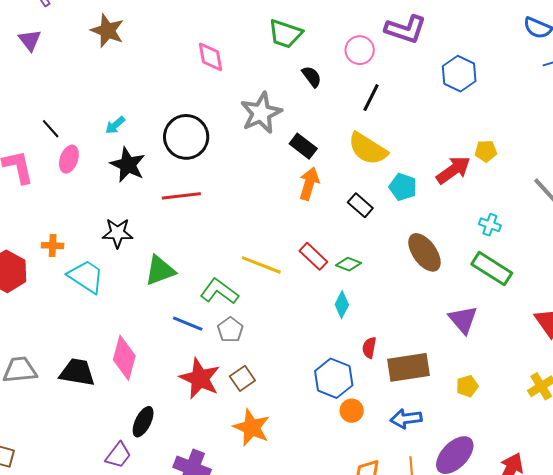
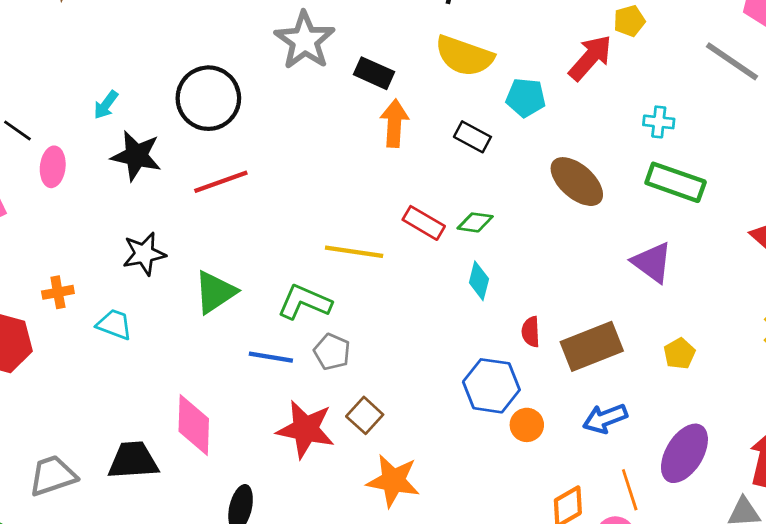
cyan trapezoid: (86, 276) -> (114, 324), size x0.7

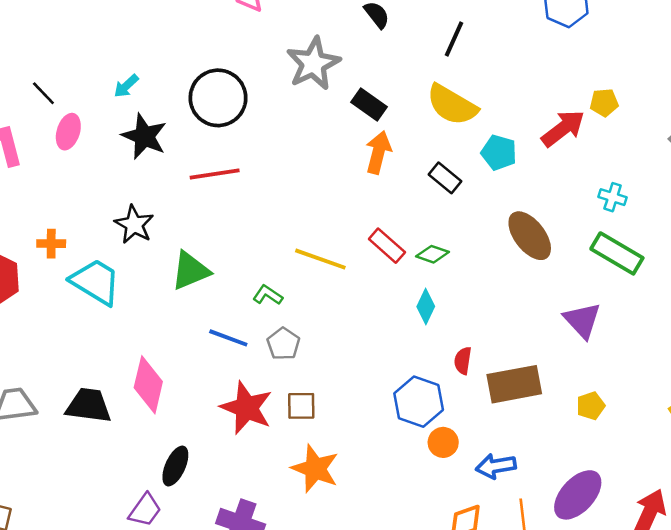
black star: (144, 254) -> (134, 225), turned 30
green L-shape: (304, 302) -> (268, 295), size x0.6
cyan trapezoid: (114, 324) -> (96, 282), size x1.6
brown square: (365, 415) -> (301, 406), turned 36
blue arrow: (605, 418) -> (496, 466), moved

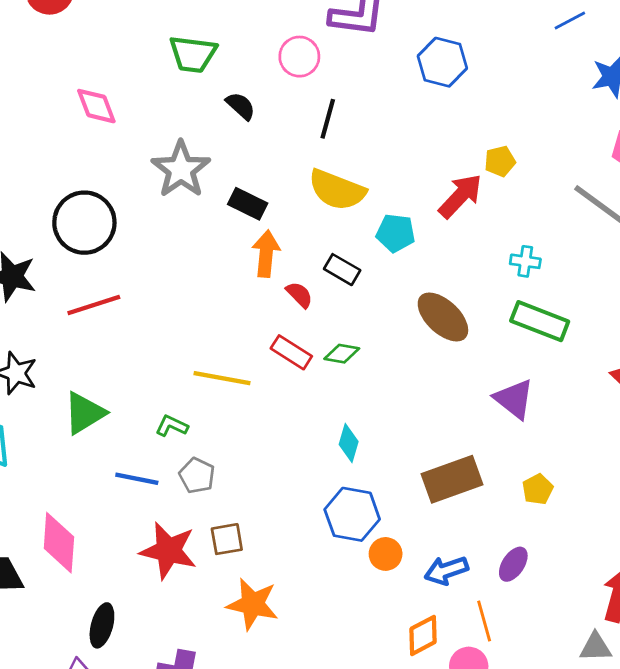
cyan diamond: (426, 307) -> (349, 443), moved
red semicircle: (463, 361) -> (299, 295), moved, turned 136
purple ellipse: (578, 495) -> (513, 564), moved, size x0.6

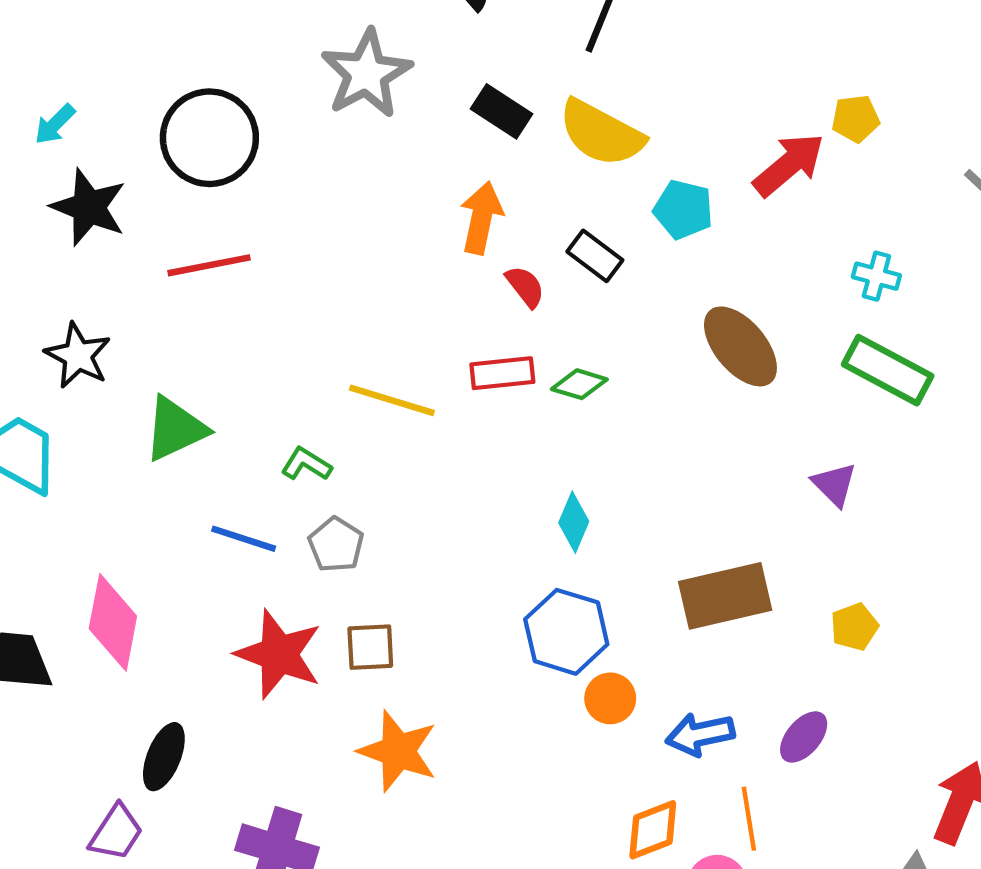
black rectangle: (248, 204) -> (502, 111), moved
red rectangle: (291, 352) -> (502, 373), turned -45
purple triangle: (514, 399) -> (834, 484), size x0.7

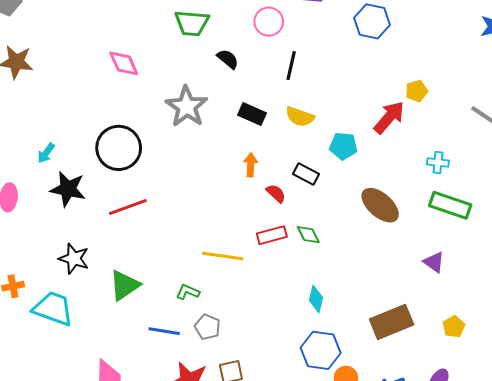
yellow semicircle: (601, 133) -> (300, 117), size x0.7
orange arrow: (481, 218) -> (251, 165), size x0.7
green diamond: (579, 384) -> (308, 235), turned 55

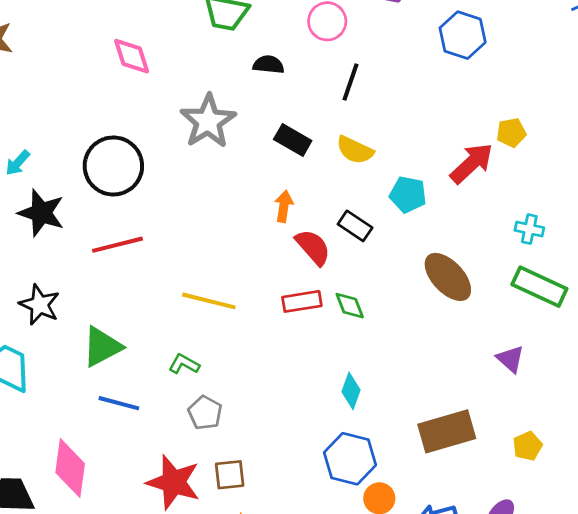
black semicircle: (228, 59) -> (269, 65), turned -40
red semicircle: (276, 193) -> (313, 247), size x1.4
yellow line: (223, 256) -> (209, 301), moved
blue line: (164, 331) -> (119, 403), moved

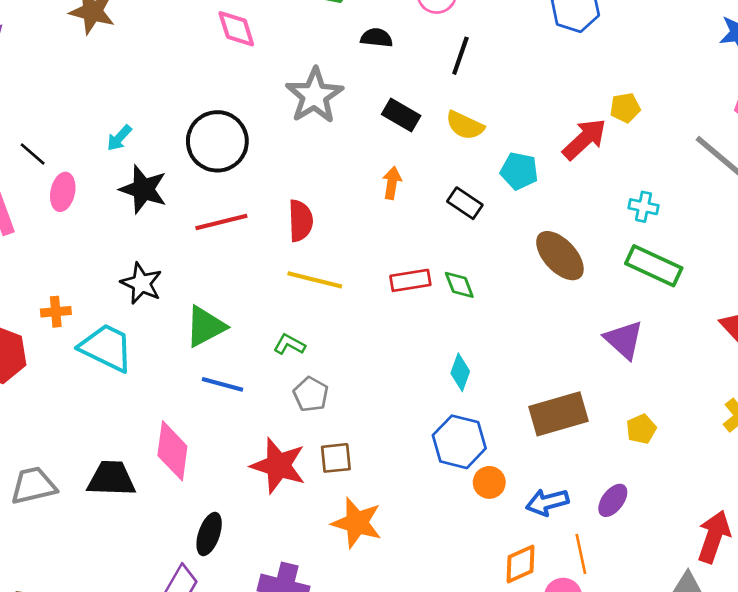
red semicircle: (313, 247) -> (301, 221), moved, turned 39
purple triangle: (510, 359) -> (624, 340), size x1.4

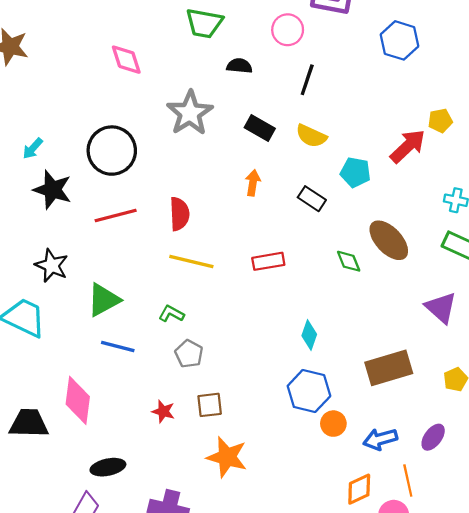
green diamond: (459, 285) -> (349, 261), moved
red star: (278, 465) -> (163, 411), size x0.5
black ellipse: (209, 534) -> (108, 467), turned 60

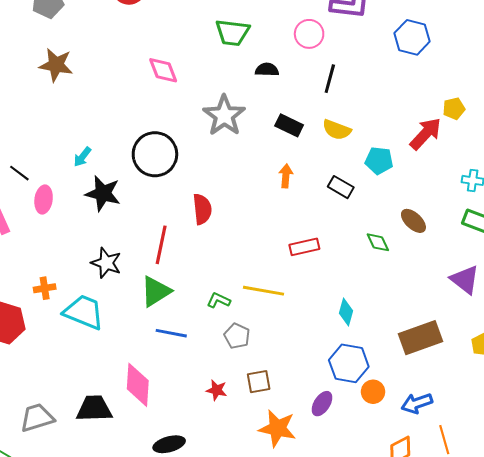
red semicircle: (179, 214) -> (202, 209), moved
red line: (116, 216) -> (161, 245), moved, turned -60
brown ellipse: (389, 240) -> (413, 221), size x0.7
yellow line: (191, 261) -> (264, 291), moved
purple ellipse: (433, 437) -> (322, 404), moved

